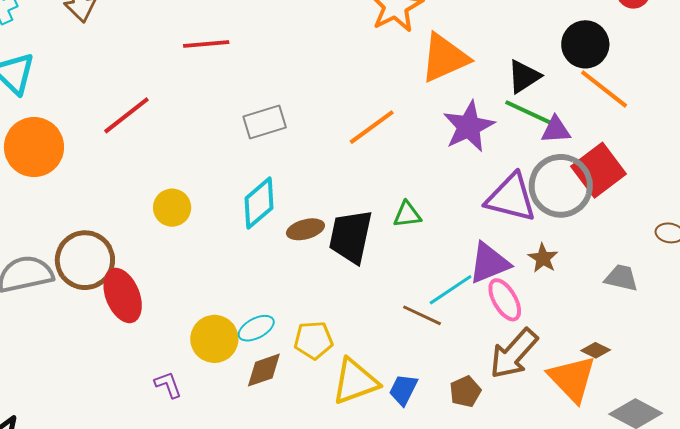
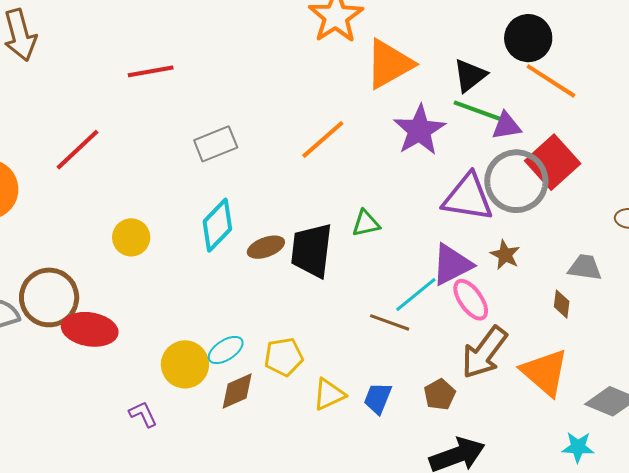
red ellipse: (123, 295) -> (90, 329), turned -54
brown diamond: (596, 350) -> (562, 304), moved, turned 76
yellow triangle: (355, 381) -> (329, 394), size x0.7

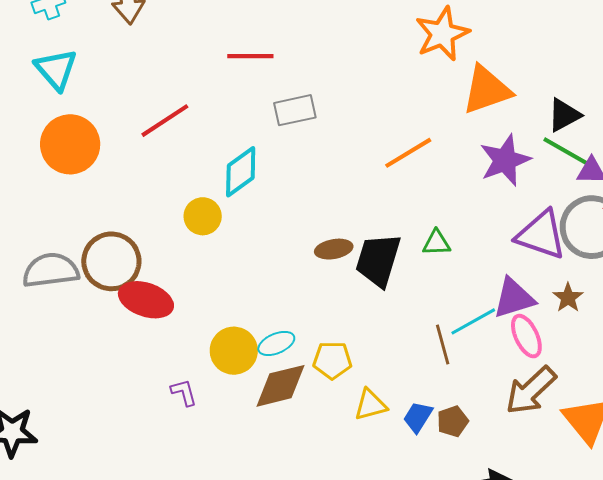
gray rectangle: (216, 144) -> (295, 110), moved
cyan diamond: (217, 225) -> (241, 172), moved
brown line: (390, 322) -> (443, 344), turned 45
brown diamond: (237, 391) -> (281, 386), size x1.4
brown pentagon: (440, 395) -> (453, 421), moved

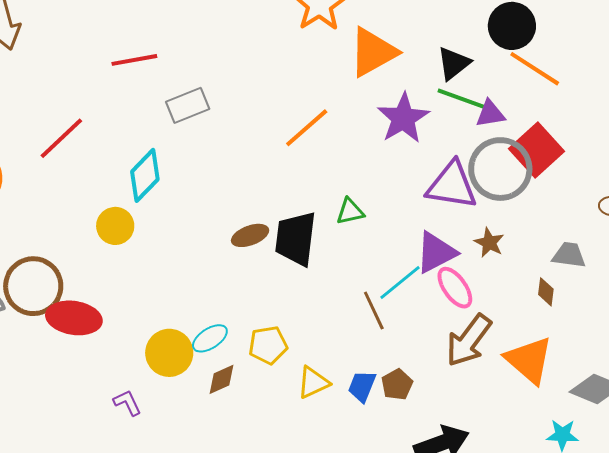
brown diamond: (281, 386) -> (221, 379), size x0.6

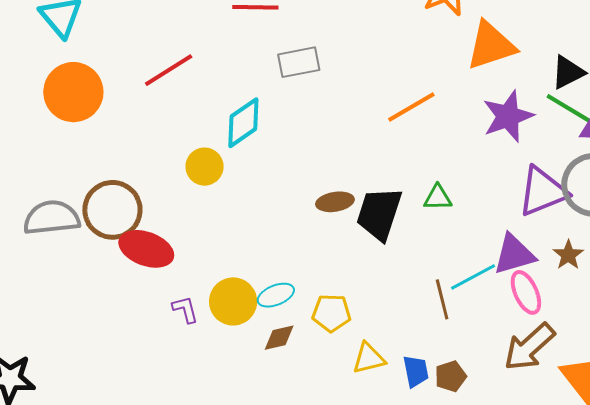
purple triangle: (452, 185) -> (543, 192), turned -42
blue trapezoid: (362, 386) -> (416, 371), turned 136
purple L-shape: (127, 403) -> (185, 309), moved

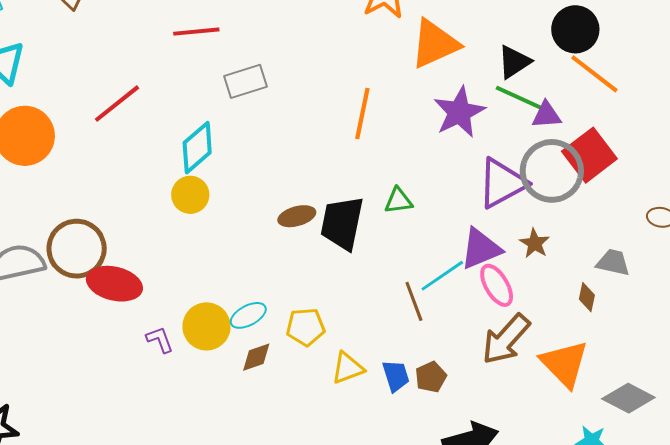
orange line: (411, 107) -> (362, 114), turned -42
yellow circle: (205, 167) -> (190, 195), moved

